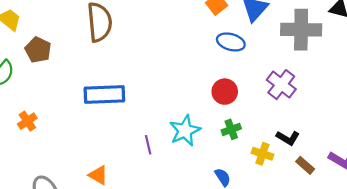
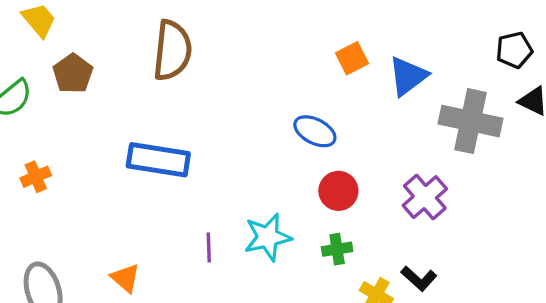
blue ellipse: (231, 42) -> (315, 131), moved

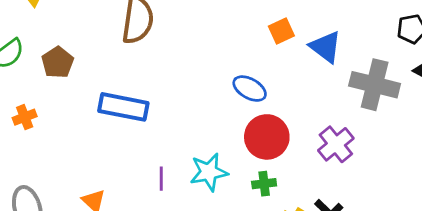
brown pentagon: (73, 74) -> (58, 62), moved
blue triangle: (408, 76) -> (326, 47), turned -48
red circle: (338, 191) -> (267, 137), size x1.4

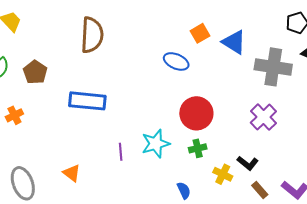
blue ellipse: (250, 89) -> (176, 61), moved
purple cross: (336, 144) -> (263, 117), moved

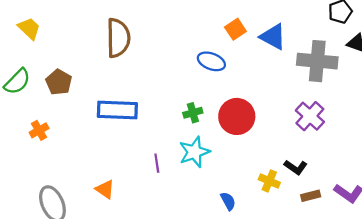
green cross: (198, 148) -> (193, 113), moved
brown rectangle: (260, 190) -> (311, 196), turned -60

